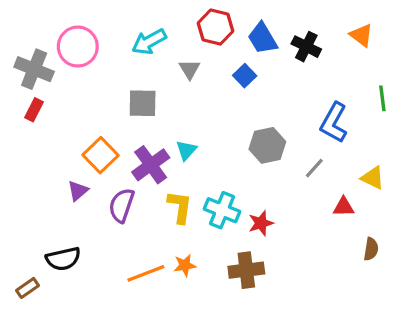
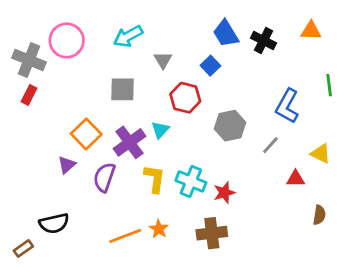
red hexagon: (216, 27) -> (185, 98), moved
orange triangle: (361, 35) -> (311, 31), turned -35
orange star: (185, 265) -> (159, 229), turned -30

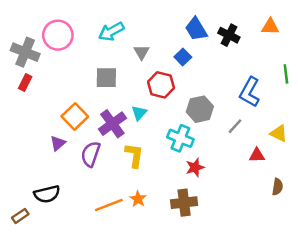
cyan cross: (191, 181) -> (180, 138), moved

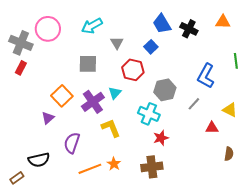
purple semicircle: (91, 154) -> (72, 143), moved
yellow L-shape: (134, 155) -> (111, 128), turned -30

